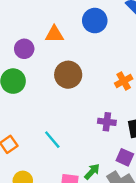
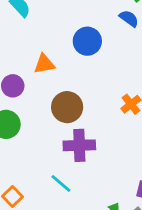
purple cross: (107, 122) -> (79, 145), moved, size x1.5

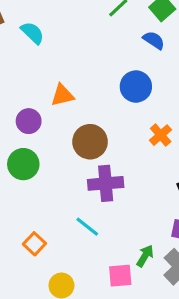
blue circle: (87, 41) -> (136, 87), moved

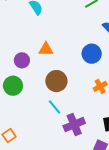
purple cross: (106, 183) -> (74, 125), moved, turned -30
cyan line: (87, 227) -> (54, 107), moved

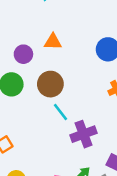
brown circle: (56, 81) -> (50, 84), moved

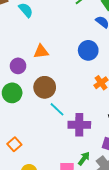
purple cross: (84, 134) -> (79, 125), turned 30

